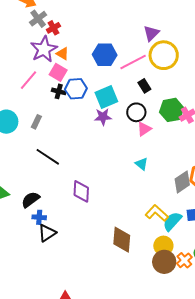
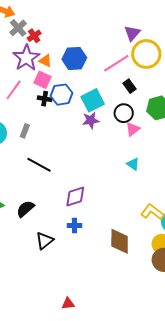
blue hexagon: (105, 55) -> (74, 58), moved
purple diamond: (81, 191) -> (75, 196), turned 75
blue cross: (39, 217) -> (74, 225), moved

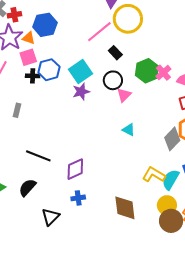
red cross: (34, 36) -> (14, 15), turned 32
blue hexagon: (74, 58) -> (45, 25), moved
pink square: (42, 80) -> (28, 57), turned -36
black line: (39, 165) -> (38, 156), moved

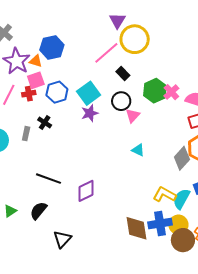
red cross: (14, 15) -> (29, 94), moved
black cross: (33, 76) -> (45, 122), moved, turned 32
blue cross: (78, 198) -> (160, 224), moved, size x1.6

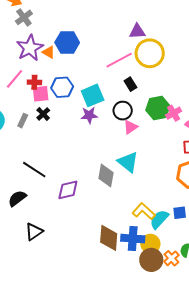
purple triangle: (117, 21) -> (137, 31), turned 42
pink square: (36, 80) -> (41, 94), moved
cyan triangle: (138, 150) -> (128, 162), size x1.6
gray diamond: (182, 158) -> (106, 176), moved, turned -45

